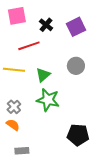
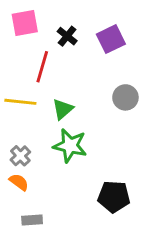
red line: (29, 46) -> (42, 67), turned -55
gray circle: (76, 66) -> (125, 97), moved

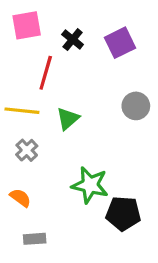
green star: (70, 146) -> (90, 185), moved
gray cross: (20, 156) -> (27, 150), moved

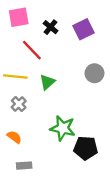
red line: (46, 73) -> (32, 50), turned -60

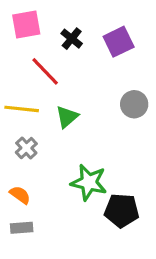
gray rectangle: (24, 166) -> (22, 228), moved

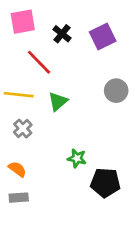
green star: (89, 182) -> (77, 158), size x0.6

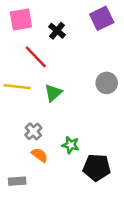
purple square: (103, 36) -> (102, 18), moved
gray cross: (23, 129) -> (33, 131), moved
orange semicircle: (17, 169) -> (40, 155), moved

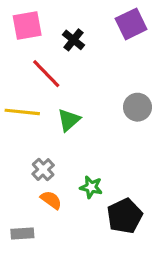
black pentagon: (97, 167) -> (125, 216), turned -30

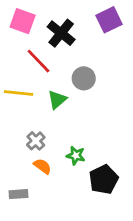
pink square: (27, 26) -> (23, 21), turned 30
black cross: (74, 40) -> (61, 33), size x1.5
gray circle: (137, 107) -> (84, 78), moved

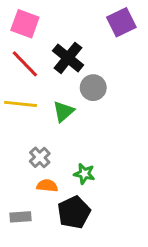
black cross: (61, 33) -> (68, 58), moved
red line: (38, 61) -> (25, 64), moved
orange semicircle: (42, 166) -> (47, 186), turned -30
black pentagon: (104, 179) -> (74, 212), moved

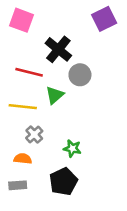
red line: (25, 64) -> (29, 72), moved, turned -32
yellow line: (20, 104) -> (23, 107), moved
orange semicircle: (47, 186) -> (23, 159), moved

